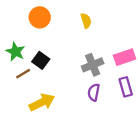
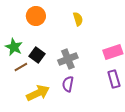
gray cross: (93, 65) -> (68, 59), moved
purple semicircle: (94, 92) -> (68, 84), moved

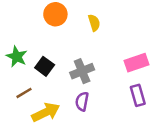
orange circle: (36, 16) -> (55, 14), moved
brown line: (21, 67) -> (24, 93), moved

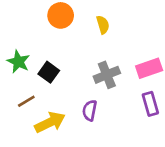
gray cross: (82, 71) -> (107, 75), moved

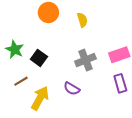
purple semicircle: (90, 110) -> (72, 89), turned -70
yellow arrow: (50, 122) -> (40, 98), turned -35

